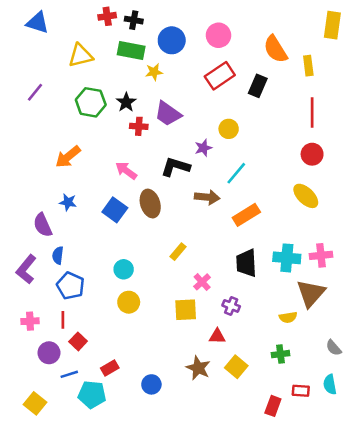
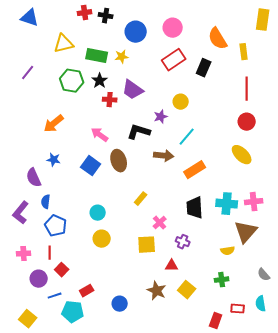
green rectangle: (131, 50) -> (97, 56), moved

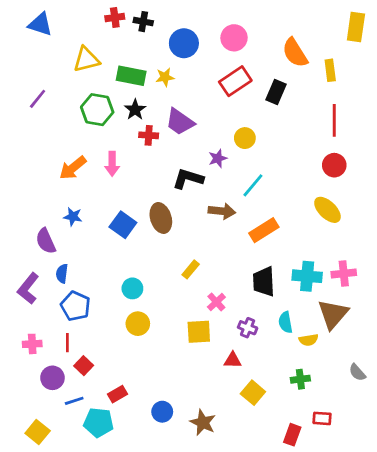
pink arrow: (100, 135) -> (112, 164), moved, turned -126
brown star: (157, 291) -> (203, 423), moved
cyan semicircle: (261, 304) -> (285, 322), moved

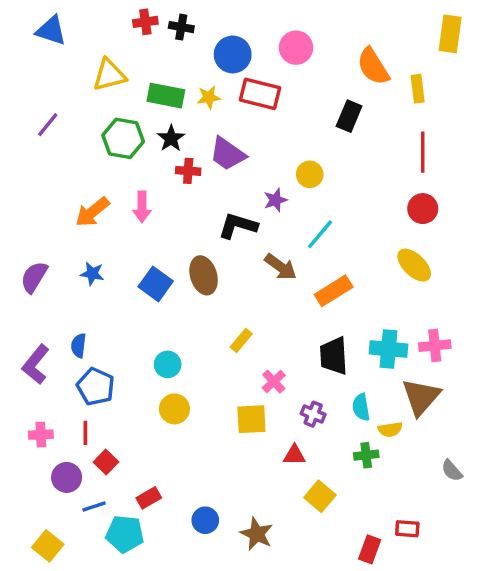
red rectangle: (235, 81) -> (260, 94), moved, turned 48
brown arrow: (222, 211) -> (281, 267), turned 30
purple semicircle: (46, 241) -> (34, 277), moved, turned 55
green cross: (300, 379) -> (366, 455), moved

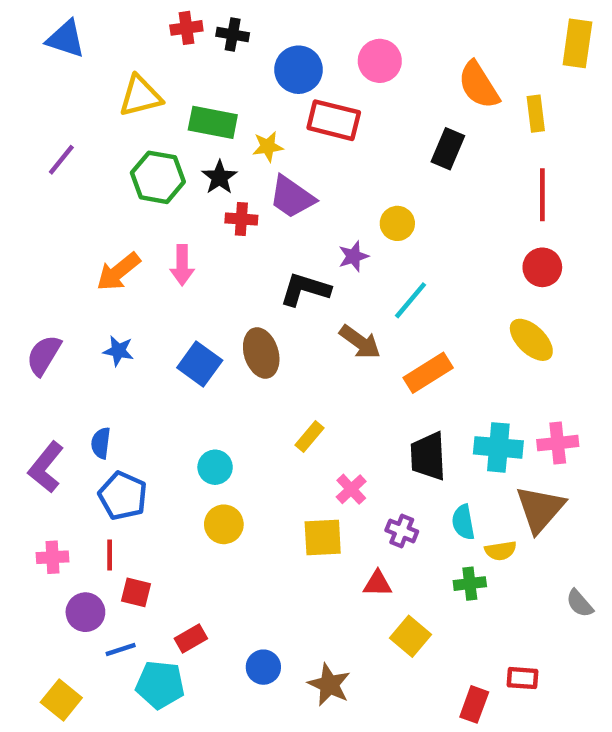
yellow star: (209, 97) -> (268, 147), moved
red square: (106, 462) -> (136, 592), turned -30

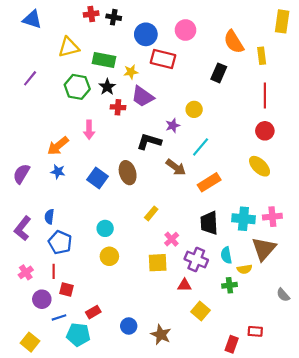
orange arrow: (118, 272) -> (58, 146), moved
purple cross: (402, 531) -> (196, 260), size x1.5
pink cross: (53, 557) -> (26, 272), turned -32

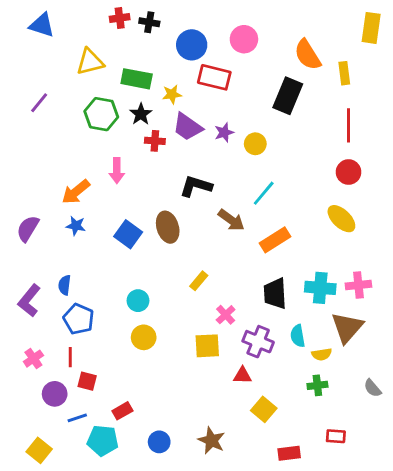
black rectangle: (219, 73) -> (288, 96), size x1.4
purple star: (173, 125) -> (224, 132), moved
green cross: (229, 285) -> (317, 385), moved
blue circle: (129, 326) -> (159, 442), moved
red rectangle: (232, 344) -> (289, 453), moved, turned 63

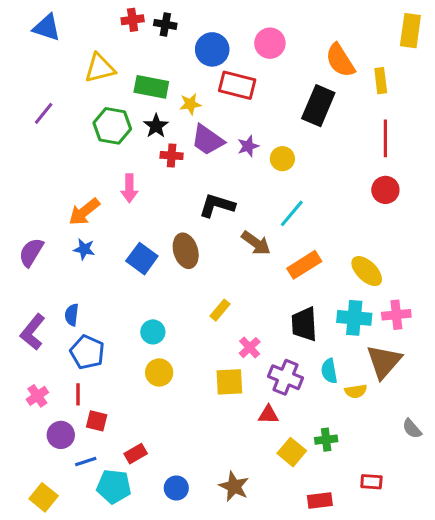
yellow ellipse: (341, 219) -> (367, 271), moved
green cross: (317, 385) -> (326, 440), moved

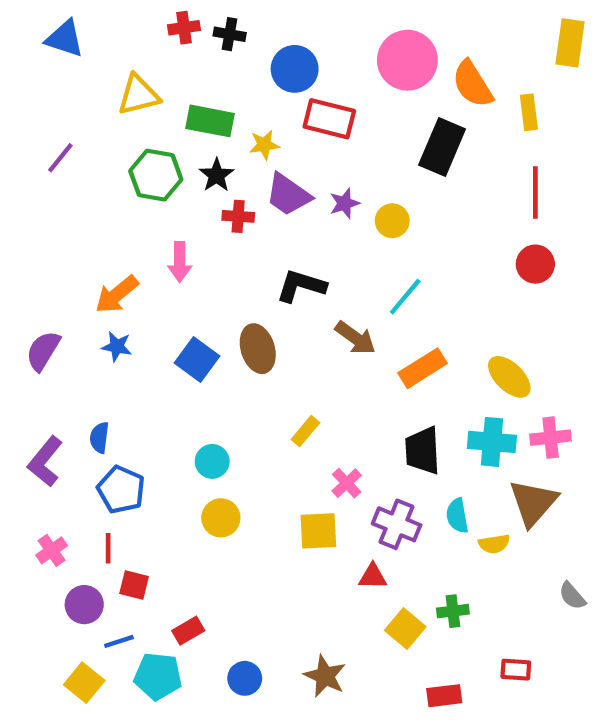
pink circle: (270, 43) -> (407, 60), moved, size x1.4
yellow square: (44, 497) -> (84, 683), moved

